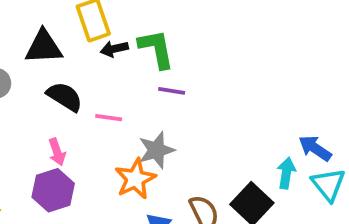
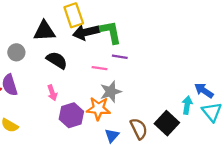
black arrow: (114, 49) -> (86, 32), size x1.6
pink line: (109, 118) -> (99, 68), moved
orange star: (135, 179) -> (98, 108), turned 30
purple hexagon: (53, 190) -> (71, 115), moved

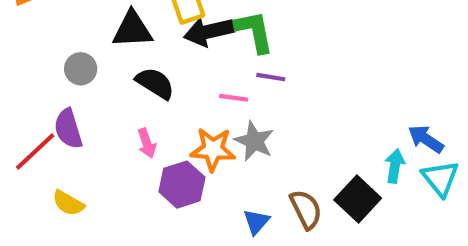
gray star: (111, 92) -> (254, 141), turned -30
orange star: (98, 108) -> (213, 149), moved

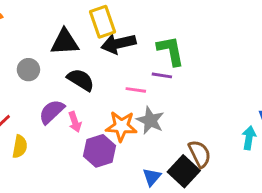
green L-shape: (254, 32) -> (171, 51), moved
purple semicircle: (68, 129) -> (52, 112), moved, turned 64
black square: (358, 199) -> (184, 171), moved
yellow semicircle: (68, 203) -> (20, 147), moved, turned -110
brown semicircle: (306, 209) -> (200, 154), moved

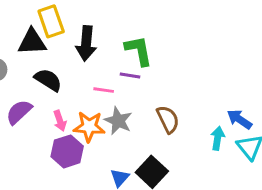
yellow rectangle: (102, 22) -> (51, 21), moved
black arrow: (118, 44) -> (86, 43), turned -72
pink arrow: (75, 122) -> (60, 121), moved
brown semicircle: (200, 154) -> (168, 119), moved

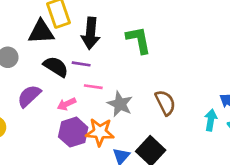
purple line: (130, 75) -> (81, 64), moved
pink line: (104, 90) -> (93, 87), moved
pink arrow: (60, 121) -> (66, 104), turned 84
orange star: (89, 127) -> (100, 132), moved

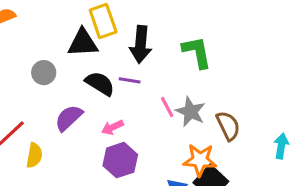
pink line: (93, 87) -> (167, 107), moved, turned 54
gray star: (120, 104) -> (191, 112), moved
orange star: (100, 132) -> (200, 160), moved

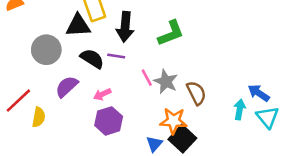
green L-shape: (197, 52) -> (171, 33), turned 80
gray circle: (44, 73) -> (46, 50), size x1.5

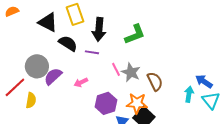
black triangle: (78, 26) -> (48, 22), moved, turned 30
gray circle: (46, 50) -> (37, 66), moved
black semicircle: (92, 59) -> (68, 43), moved
purple hexagon: (109, 121) -> (106, 103), moved

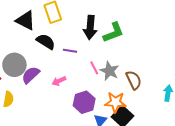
black arrow: (99, 29) -> (90, 27), moved

